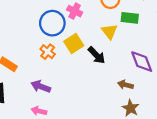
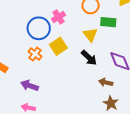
pink cross: (75, 11) -> (59, 17), turned 32
black arrow: (97, 55) -> (89, 58), moved

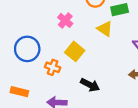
blue circle: (39, 28) -> (27, 49), moved
black arrow: (89, 58) -> (90, 85), moved

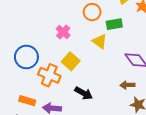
orange cross: (53, 67) -> (49, 75), size x1.5
orange rectangle: (19, 92) -> (27, 101), moved

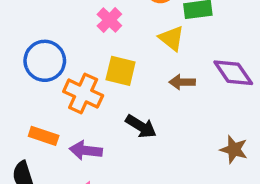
yellow square: (71, 61) -> (121, 71), turned -30
brown arrow: (127, 85) -> (182, 82), moved

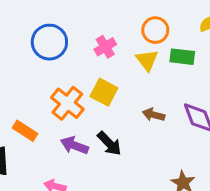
yellow triangle: (172, 38) -> (147, 60), moved
blue circle: (45, 61) -> (49, 42), moved
purple arrow: (86, 150) -> (74, 145), moved

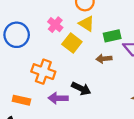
green rectangle: (182, 57) -> (112, 36), moved
yellow square: (104, 92) -> (72, 43), moved, turned 30

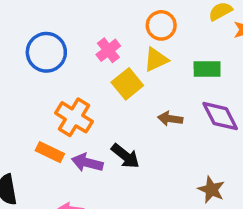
yellow triangle: (86, 24) -> (156, 60), turned 49
green rectangle: (112, 36) -> (207, 69), moved
orange rectangle: (21, 100) -> (50, 152), moved

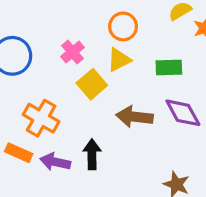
brown arrow: (170, 119) -> (134, 117), size x1.5
black arrow: (125, 156) -> (92, 154), turned -128

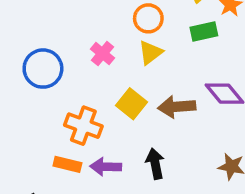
green rectangle: (169, 67) -> (204, 32), moved
yellow square: (92, 84) -> (131, 104), moved
black arrow: (92, 154) -> (155, 164), moved

